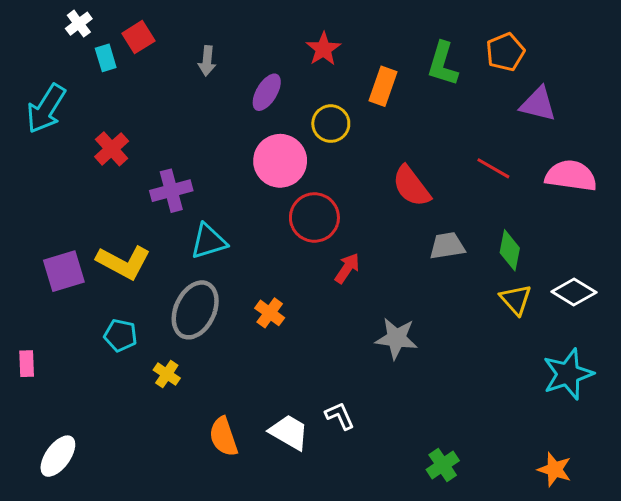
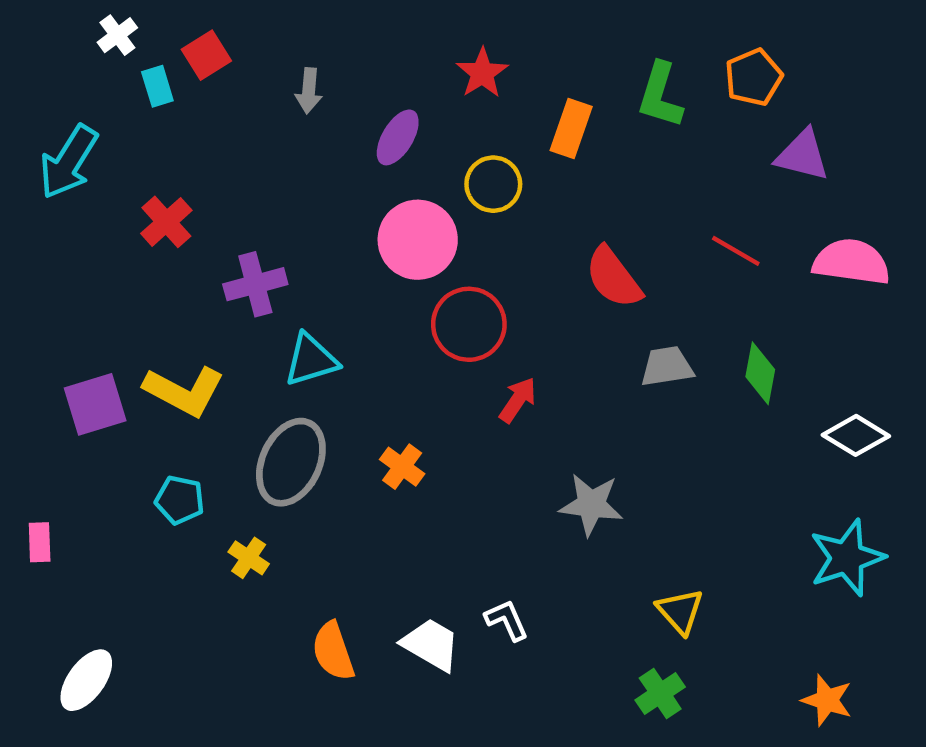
yellow triangle: (516, 300) -> (680, 611), moved

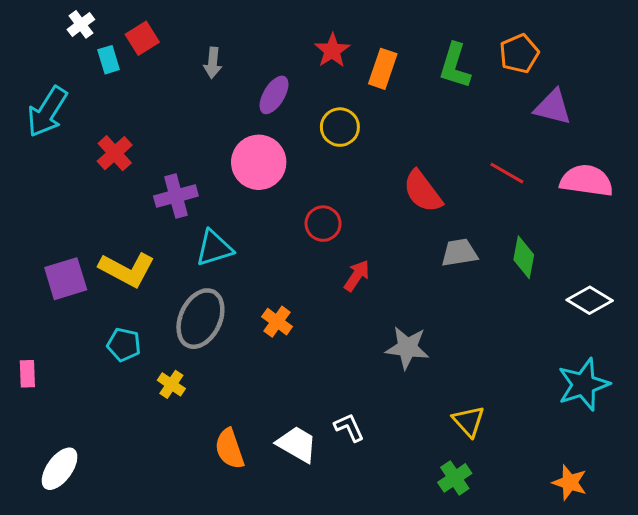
orange rectangle: (571, 129) -> (383, 69), moved
pink circle: (418, 240) -> (259, 162), moved
red circle: (469, 324) -> (323, 224), size x0.7

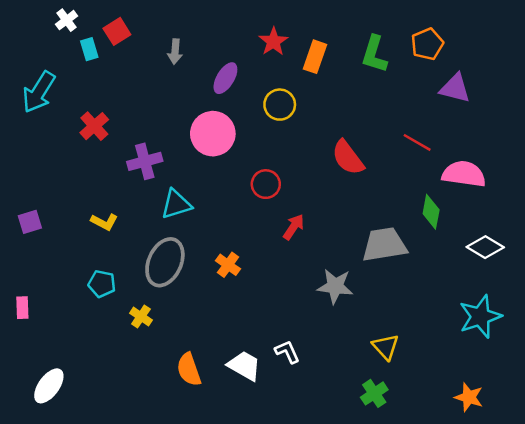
pink semicircle: (587, 181) -> (464, 174), moved
gray trapezoid: (459, 253) -> (384, 245), moved, size x1.5
yellow L-shape: (127, 270) -> (104, 222), size x0.6
purple square: (66, 279) -> (30, 222), moved, size x0.7

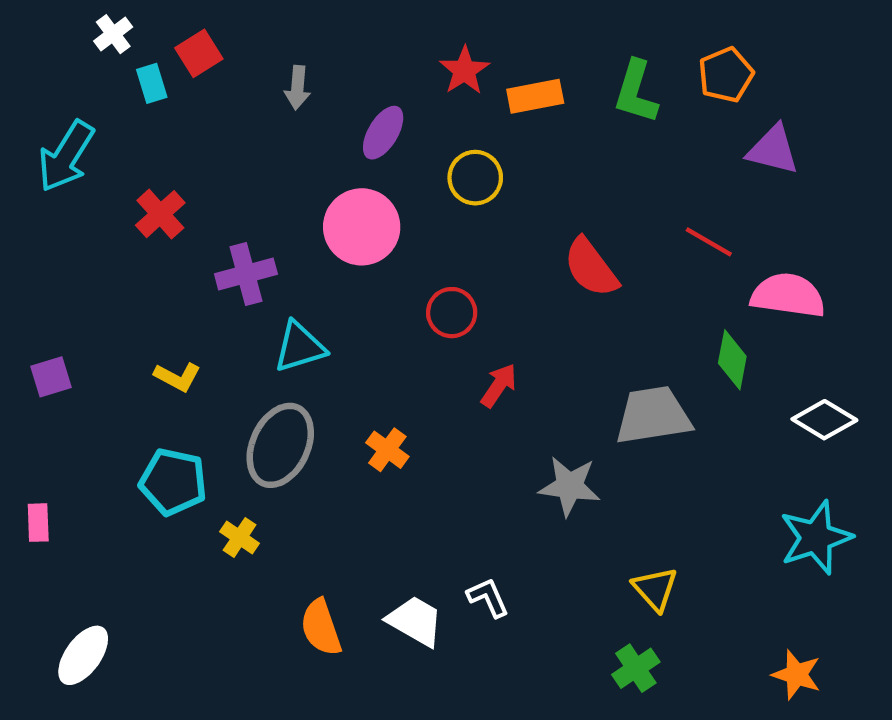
orange rectangle: (315, 57) -> (535, 96), turned 60
cyan pentagon: (102, 284) -> (173, 482), size x1.4

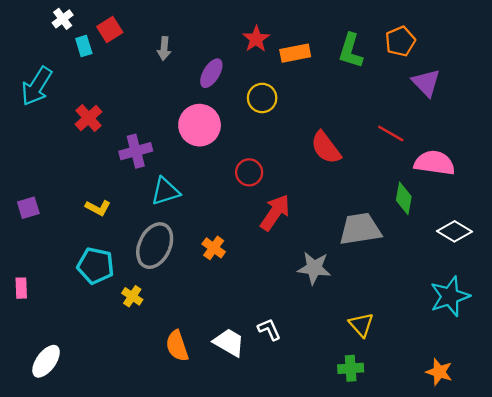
purple triangle: (773, 150) -> (426, 83), turned 32
red arrow: (499, 385) -> (275, 213), size x1.5
green cross: (636, 668) -> (351, 368), turned 30

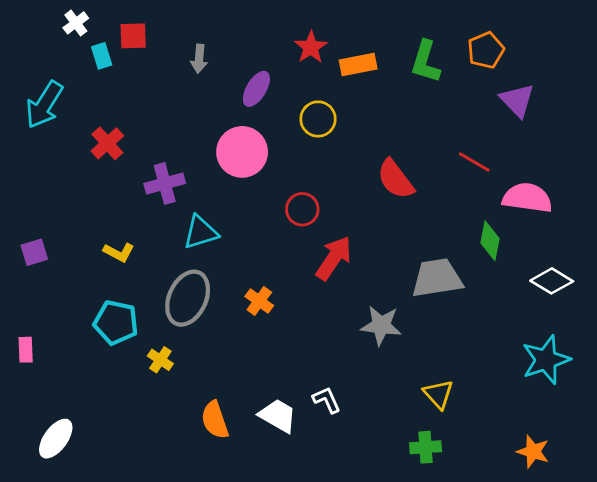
red square: (110, 30) -> (133, 36), turned 30

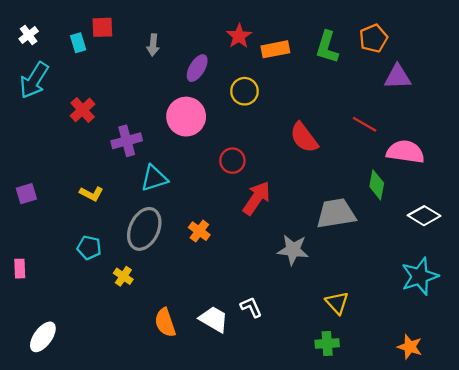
white cross: (76, 23) -> (29, 35), moved
purple triangle: (517, 100) -> (398, 77), turned -48
cyan pentagon: (116, 322) -> (89, 248), size x0.7

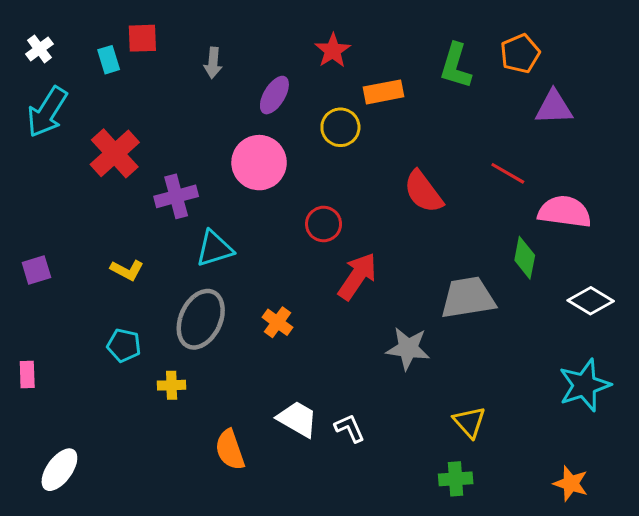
orange rectangle: (275, 49) -> (383, 92), moved
red cross: (83, 110) -> (115, 153), size x1.4
yellow cross: (123, 276) -> (172, 385), turned -36
white trapezoid: (214, 319) -> (297, 419), moved

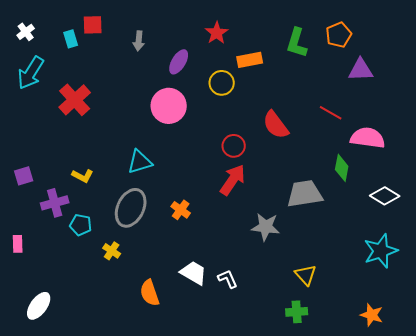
purple cross: (176, 196) -> (55, 203), moved
red circle: (324, 224) -> (234, 146), moved
yellow cross: (172, 385) -> (112, 251), turned 36

